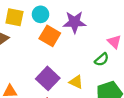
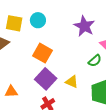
purple star: (75, 22) -> (84, 26), moved, turned 30
orange square: (50, 36) -> (42, 53), moved

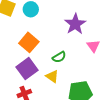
green semicircle: (95, 61) -> (59, 57), moved

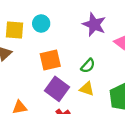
orange square: (29, 42) -> (50, 60), turned -36

